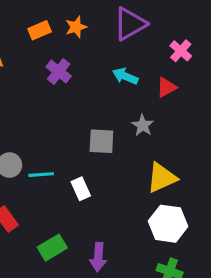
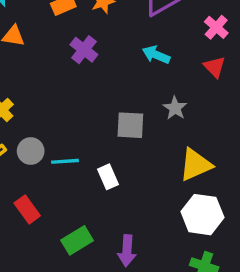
red triangle: (166, 87) -> (214, 67), moved, turned -45

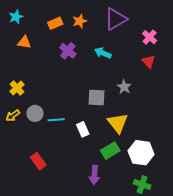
cyan arrow: (156, 55) -> (103, 53), moved
yellow triangle: (196, 165) -> (118, 123), moved, turned -45
red rectangle: (27, 209) -> (38, 161), moved
green rectangle: (77, 240) -> (110, 151), moved

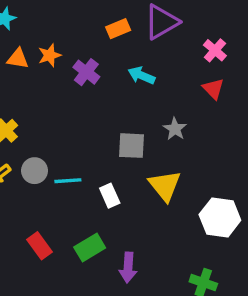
orange star: (80, 21) -> (50, 55), moved
orange rectangle: (55, 23) -> (118, 29), moved
green rectangle: (110, 151) -> (90, 247), moved
white hexagon: (141, 153) -> (220, 217), moved

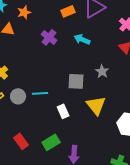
orange star: (50, 55) -> (24, 12), moved
cyan line: (68, 181) -> (40, 93), moved

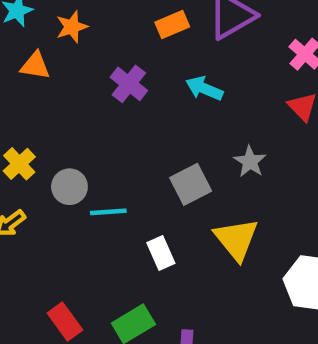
gray square: (76, 81) -> (191, 184), turned -30
gray circle: (18, 96) -> (69, 187), moved

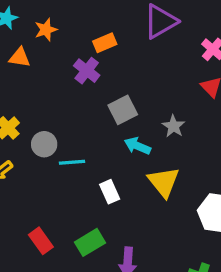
orange rectangle: (172, 24) -> (105, 43), moved
cyan arrow: (204, 88) -> (137, 146), moved
gray square: (191, 184) -> (123, 110), moved

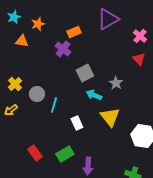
cyan line: (72, 162) -> (54, 105), turned -70

